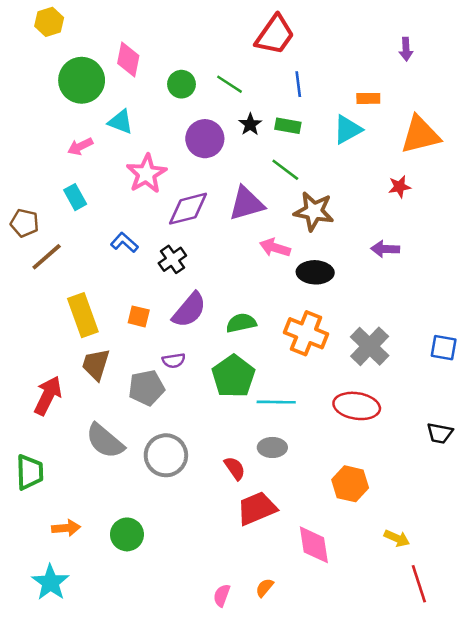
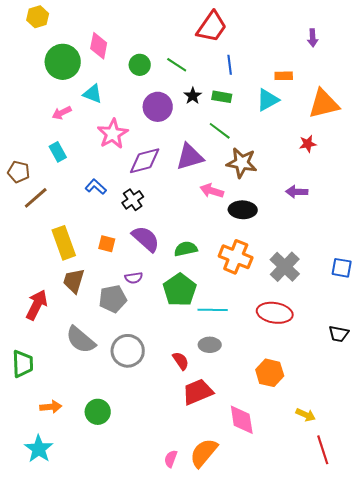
purple semicircle: (189, 310) -> (146, 239), turned -88
orange semicircle: (265, 588) -> (204, 453), size x2.0

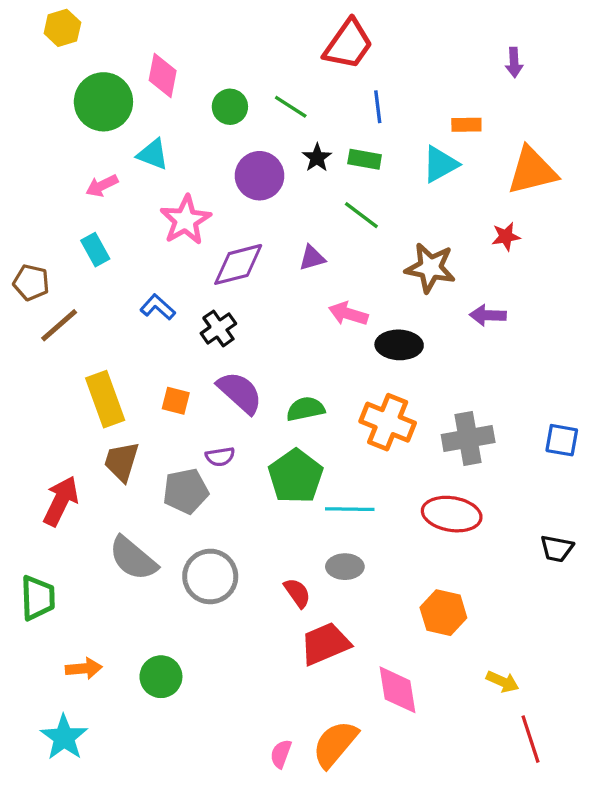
purple triangle: (190, 157) -> (312, 258), size x0.6
brown star: (242, 163) -> (430, 268), moved
gray cross: (285, 267) -> (468, 439), turned 36

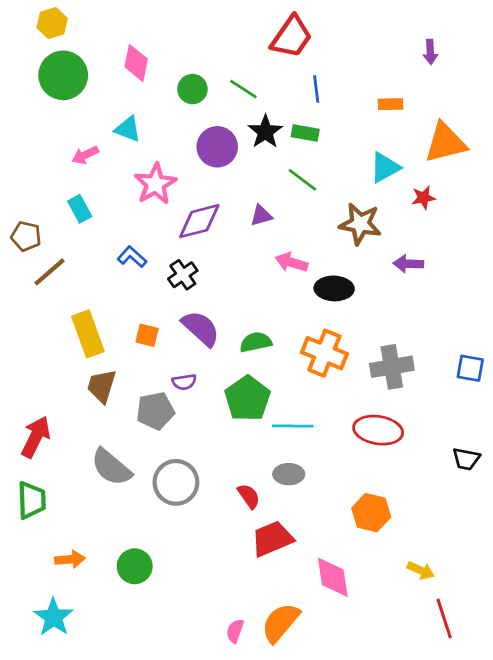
green circle: (103, 102) -> (63, 75), moved
black star: (317, 158) -> (265, 132), size x1.4
cyan triangle: (440, 164) -> (385, 167), moved
red arrow: (61, 501) -> (36, 437), moved

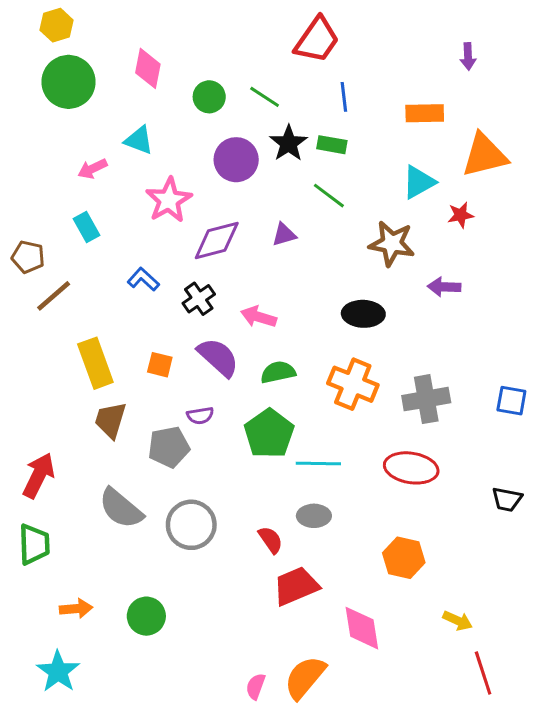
orange rectangle: (390, 104) -> (425, 113), size x1.4
pink arrow: (291, 262) -> (259, 317), moved

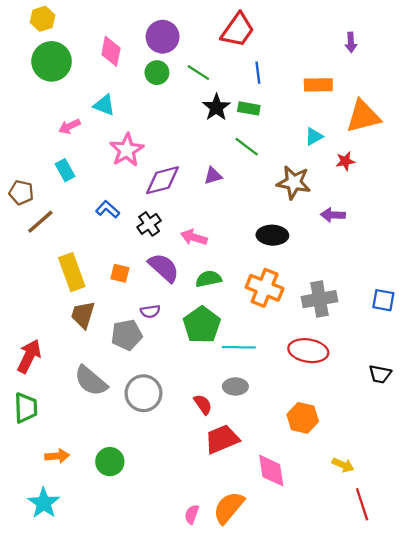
purple circle: (236, 160) -> (163, 37), moved
cyan triangle: (419, 182) -> (314, 136), size x0.7

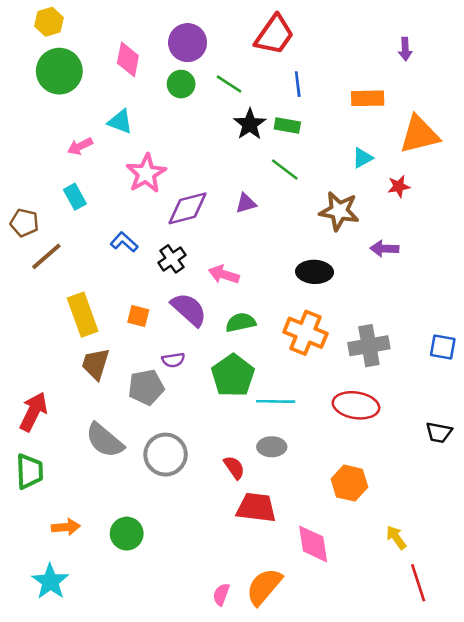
red trapezoid: (222, 439) -> (256, 508), turned 30
yellow arrow: (343, 465) -> (396, 537), turned -150

